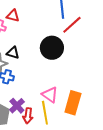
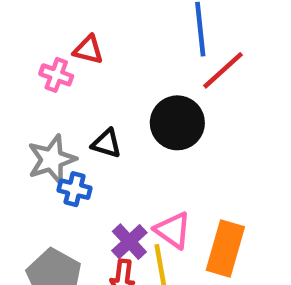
black triangle: (13, 53) -> (107, 143), moved
purple cross: (17, 106) -> (129, 242), moved

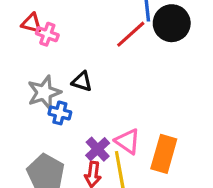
red triangle: (88, 50) -> (32, 23), moved
red line: (223, 70) -> (131, 34), moved
black circle: (177, 123) -> (172, 23), moved

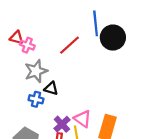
red line: (131, 34) -> (70, 45), moved
black triangle: (82, 81) -> (51, 88), moved
gray star: (44, 92) -> (36, 71), moved

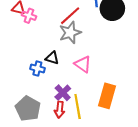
gray star: (36, 71) -> (70, 33), moved
pink triangle: (83, 119) -> (83, 64), moved

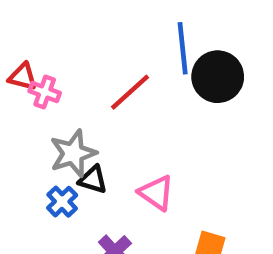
gray star: (70, 33) -> (73, 153), moved
blue cross: (37, 68) -> (62, 202), turned 32

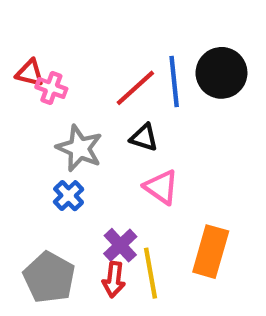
blue line: (183, 48) -> (174, 81), moved
gray star: (73, 153) -> (79, 148), turned -30
black triangle: (93, 180) -> (144, 137), moved

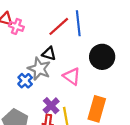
black circle: (221, 73) -> (102, 57), moved
black triangle: (144, 137) -> (49, 54), moved
gray star: (79, 148) -> (39, 69), moved

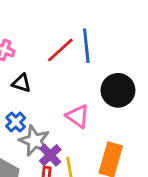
black triangle: (49, 54) -> (21, 83), moved
gray star: (39, 69) -> (34, 141), moved

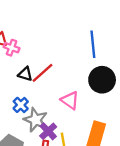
blue line: (86, 46) -> (93, 44), moved
red line: (60, 50) -> (42, 73), moved

